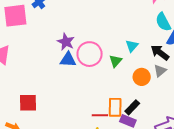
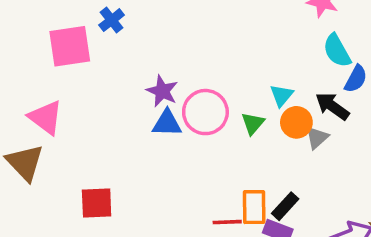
gray triangle: (160, 71) -> (317, 138), moved
orange circle: (142, 77) -> (296, 122), moved

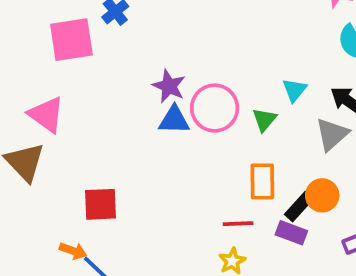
orange circle: (296, 122) -> (322, 195), moved
gray triangle: (317, 138) -> (332, 134), size x1.4
orange rectangle: (254, 207) -> (262, 181), moved

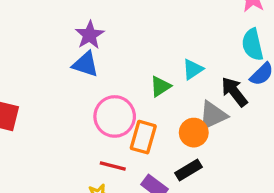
pink circle: (215, 108) -> (115, 116), moved
orange circle: (322, 195) -> (194, 133), moved
black rectangle: (299, 207) -> (188, 170), moved

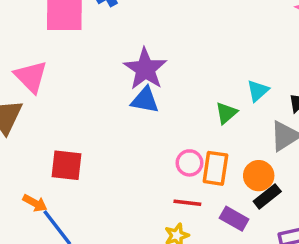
purple star: (90, 35) -> (145, 69), size x1.4
pink circle: (115, 116) -> (189, 163), moved, size x0.6
orange circle: (194, 133) -> (259, 176), moved

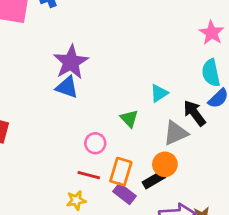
green triangle: (226, 113) -> (129, 119), moved, turned -42
orange rectangle: (215, 168) -> (121, 172), moved
orange circle: (259, 176) -> (165, 164), moved

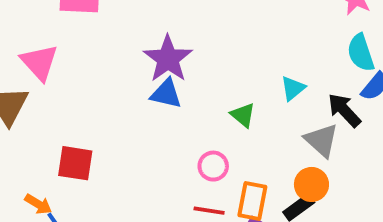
green triangle: (129, 119) -> (243, 115), moved
gray triangle: (176, 133) -> (321, 140), turned -48

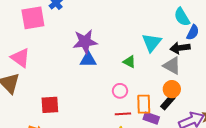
purple star: (168, 59) -> (85, 42), turned -30
cyan triangle: (293, 88) -> (152, 43), size x1.5
black arrow: (344, 110) -> (180, 48), turned -42

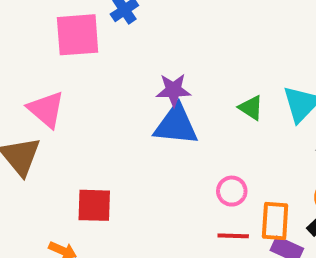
purple star: (85, 42) -> (173, 90), size x0.7
blue triangle: (88, 60) -> (176, 125), size x1.4
green triangle: (129, 62) -> (251, 108), moved

